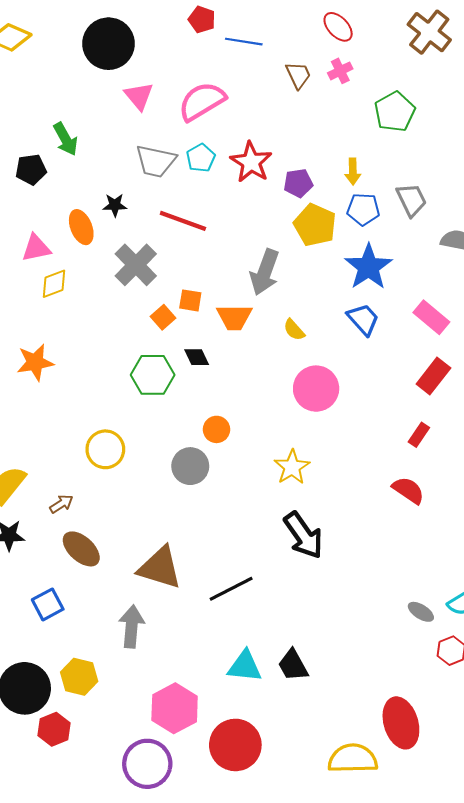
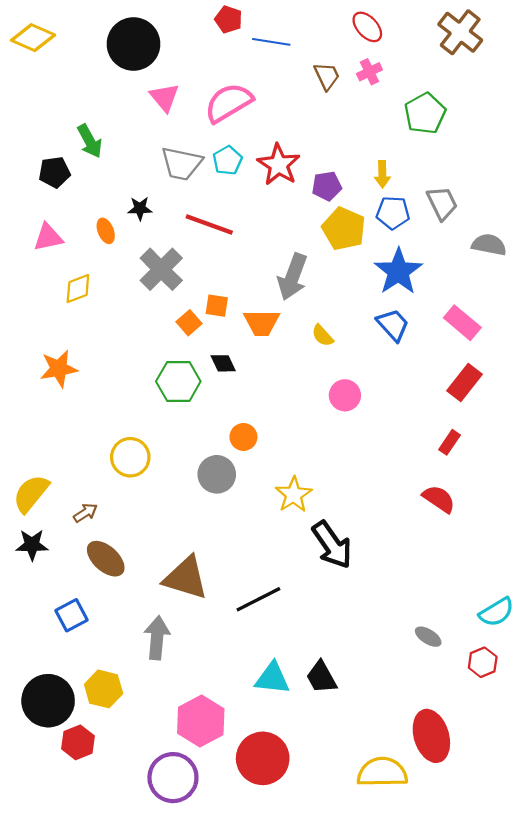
orange ellipse: (81, 227) -> (106, 231), size x0.7
pink triangle: (36, 248) -> (48, 237), moved
pink circle: (316, 389) -> (345, 395), size x0.7
yellow star: (292, 467) -> (294, 495), moved
gray ellipse: (421, 612) -> (428, 637), moved

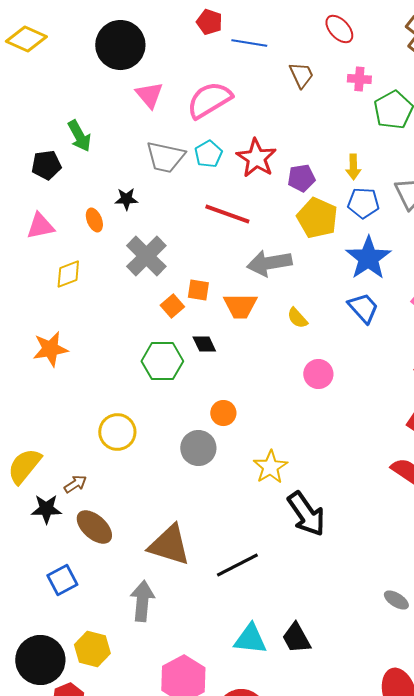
pink cross: (369, 72) -> (359, 79), moved, turned 30
red line: (209, 224) -> (227, 214), moved
gray arrow: (293, 277) -> (269, 263), turned 60
black star: (32, 545) -> (46, 509), moved

